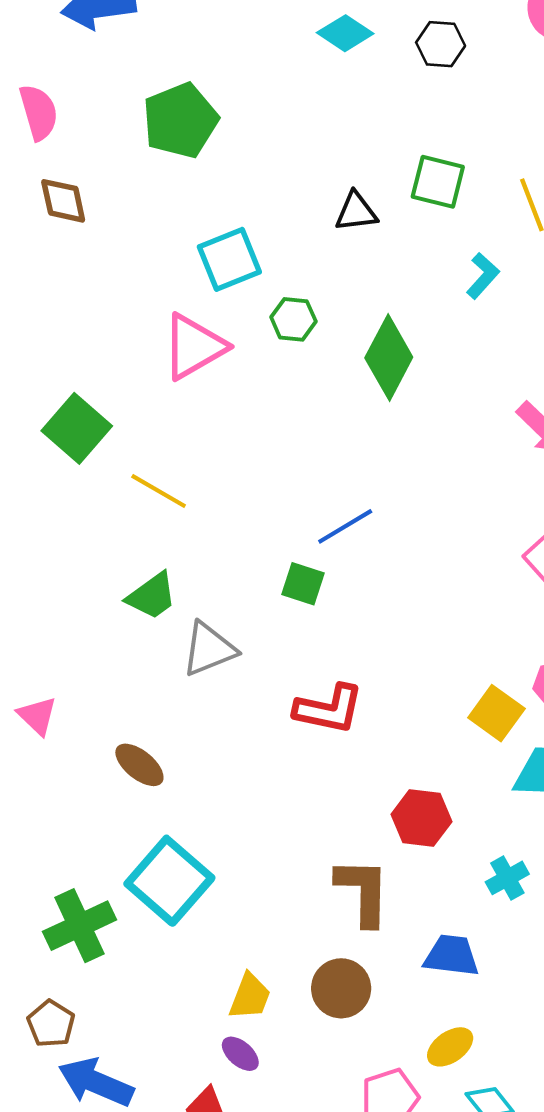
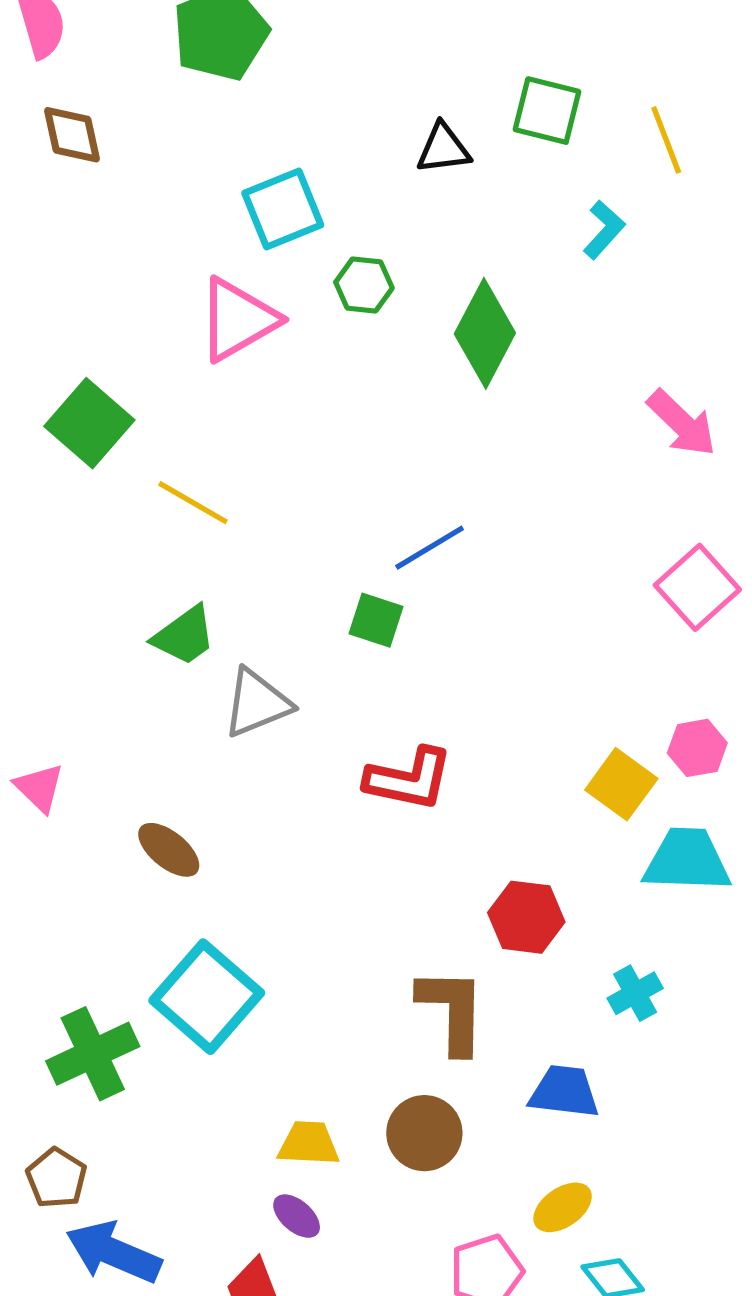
yellow trapezoid: (250, 997) -> (309, 1143), turned -108

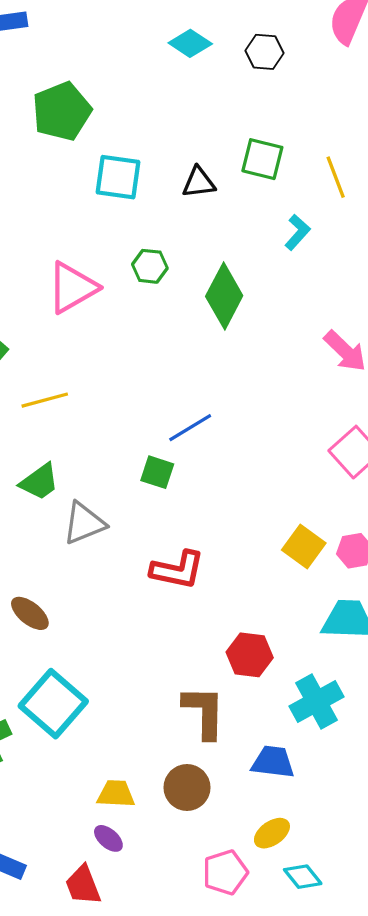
cyan square: (283, 209) -> (118, 177), moved, turned 30
yellow line: (193, 503) -> (45, 400), turned -45
yellow square: (621, 784) -> (304, 547), moved
cyan cross: (635, 993) -> (316, 701), size x1.6

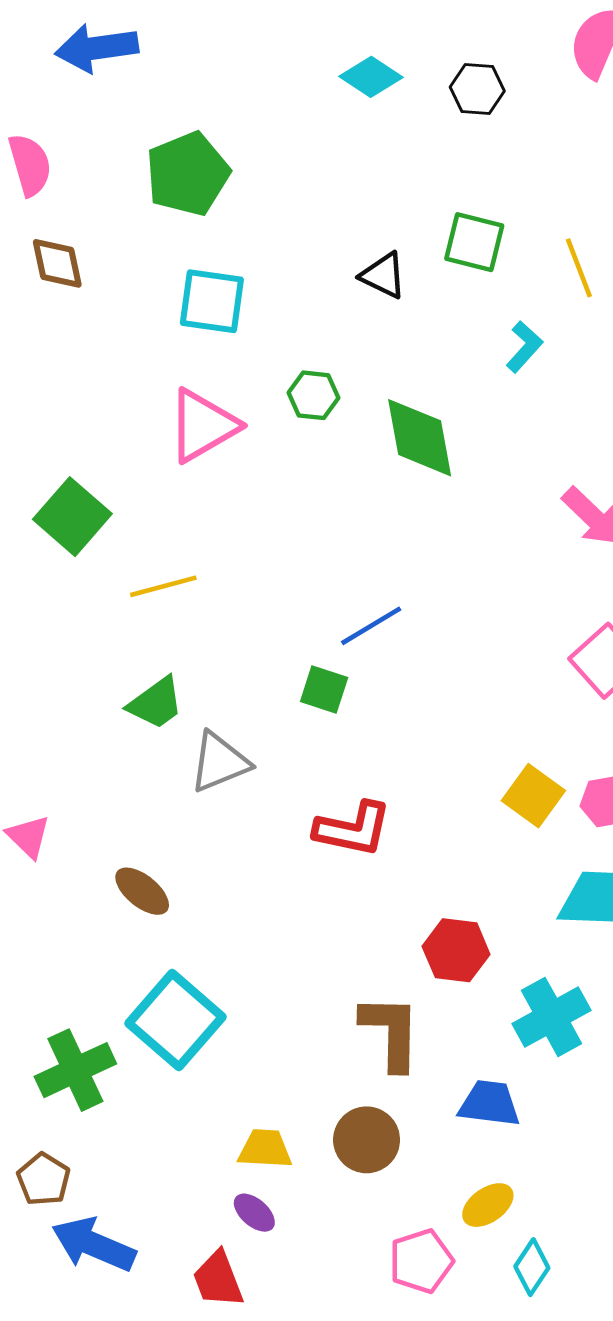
cyan square: (118, 177) -> (212, 301), moved
black triangle: (199, 182) -> (383, 275), turned 33
green diamond: (224, 296) -> (420, 438), turned -38
cyan diamond: (303, 877) -> (532, 1267), turned 72

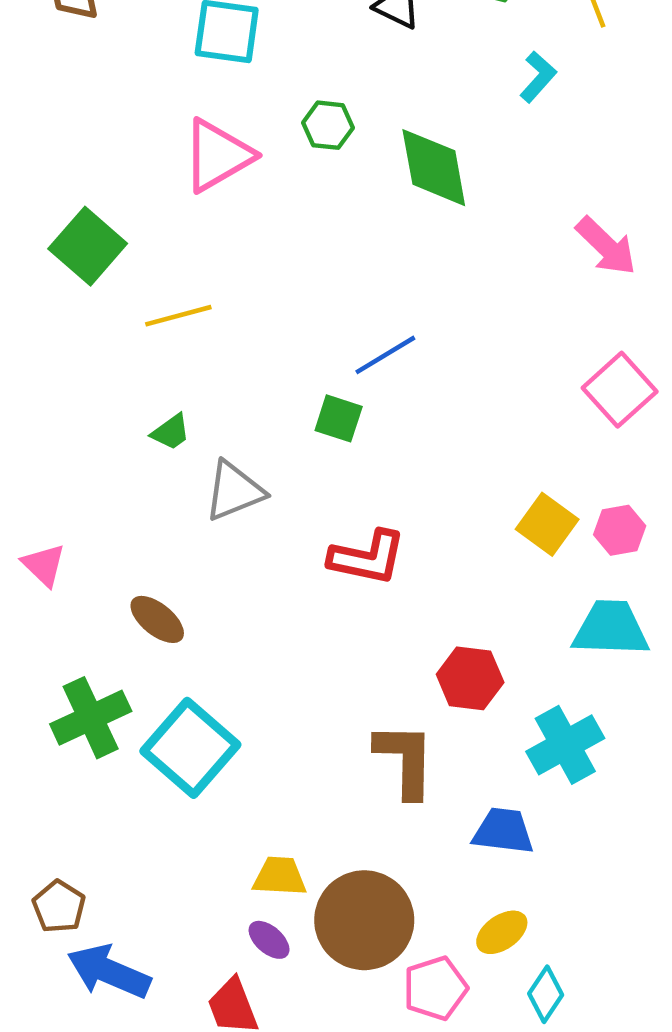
green trapezoid: (156, 703) -> (171, 432), size x0.7
green cross: (75, 1070) -> (91, 718), moved
brown circle: (367, 1140) -> (364, 920), moved, size x1.5

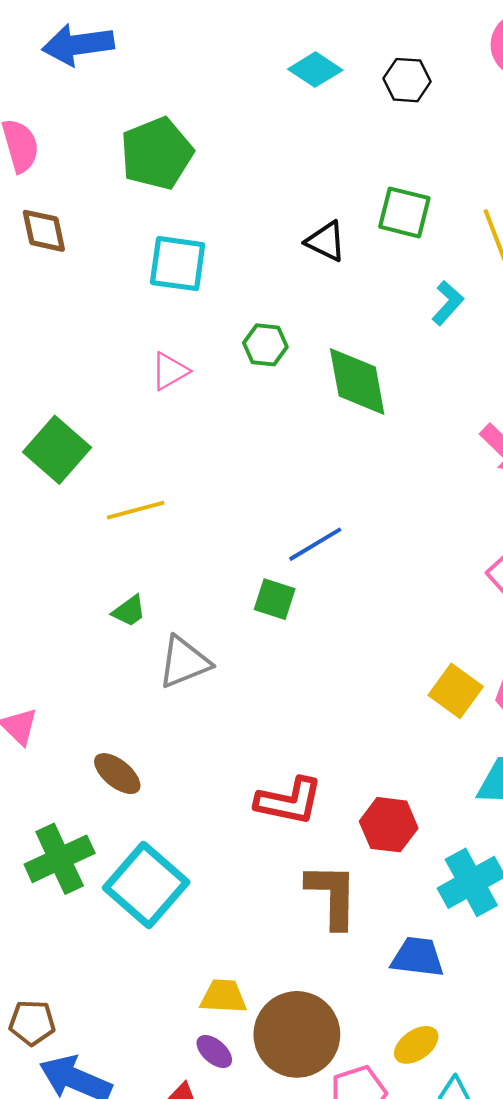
pink triangle: (218, 155) -> (170, 371), size x0.6
red L-shape: (367, 557) -> (289, 801), moved
brown pentagon: (59, 907) -> (32, 1023), turned -30

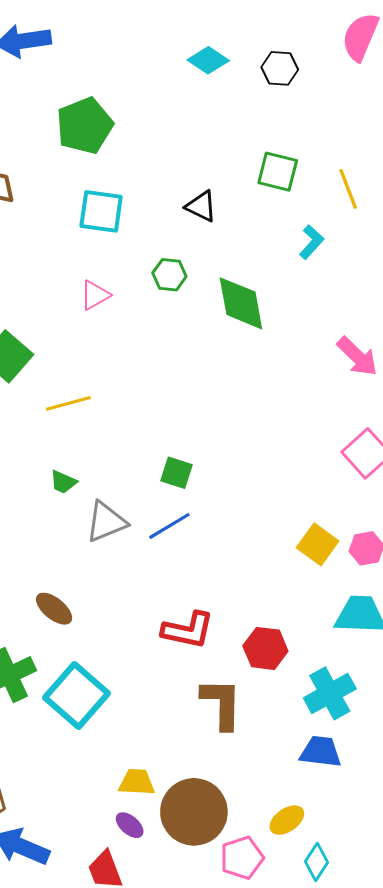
black triangle: (326, 241) -> (201, 206), moved
blue line: (315, 544) -> (169, 526), moved
green trapezoid: (129, 611) -> (63, 482), turned 60
blue trapezoid: (417, 957) -> (321, 752), moved

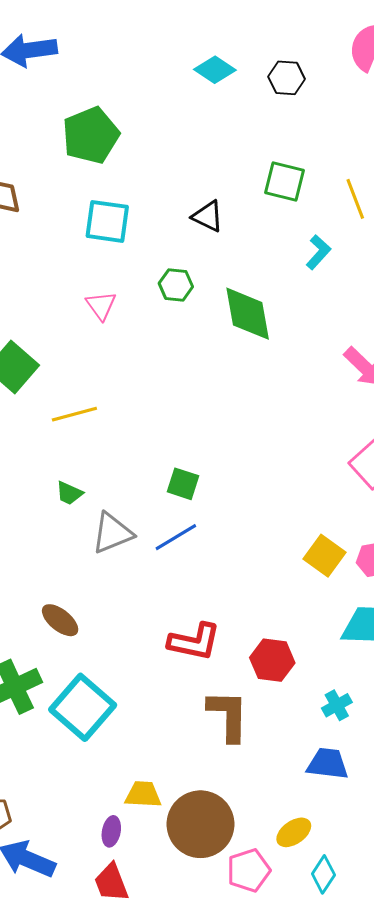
pink triangle: (95, 295) -> (101, 305), turned -36
cyan cross: (330, 693) -> (337, 705), size x0.6
purple ellipse: (130, 825) -> (111, 831), moved, turned 60

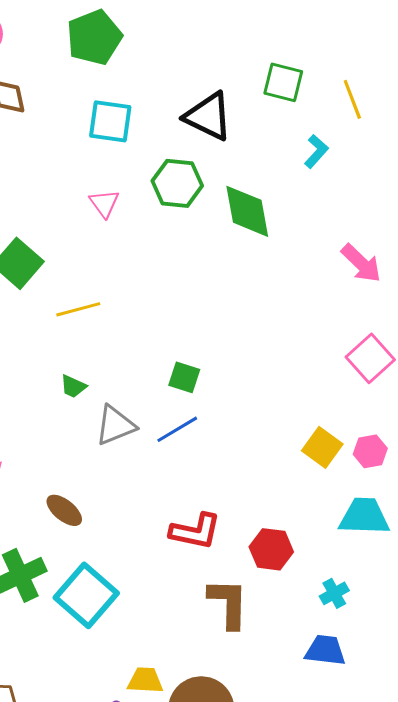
black triangle: (208, 216) -> (208, 116), size x1.6
green hexagon: (176, 285) -> (177, 183), size x1.5

